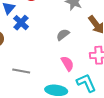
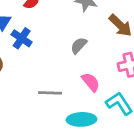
gray line: (21, 71) -> (50, 93), moved

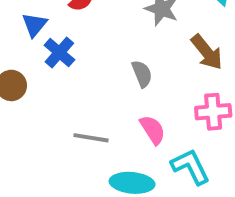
gray semicircle: (79, 45) -> (142, 74), turned 108

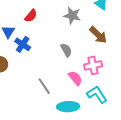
pink cross: (213, 112) -> (93, 65), moved
gray line: (91, 138) -> (44, 86), turned 54

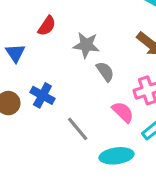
gray star: (72, 16) -> (86, 45), moved
blue cross: (23, 44) -> (42, 95), moved

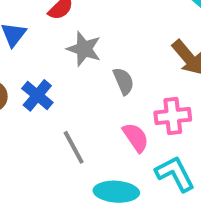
gray star: (86, 45) -> (84, 49), moved

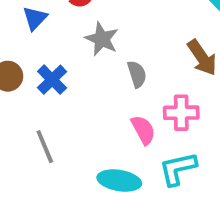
gray line: (74, 147) -> (45, 147), moved
cyan L-shape: (175, 174) -> (178, 169), turned -81

